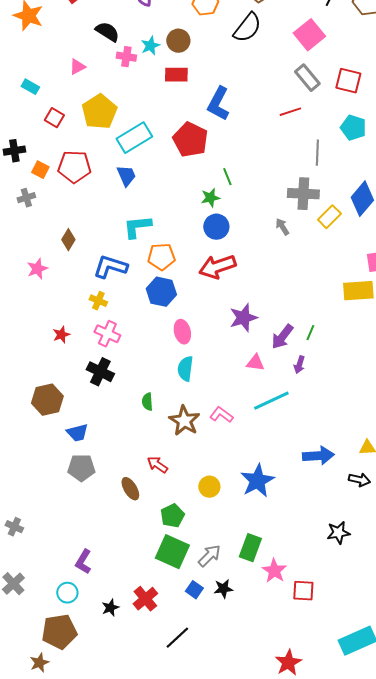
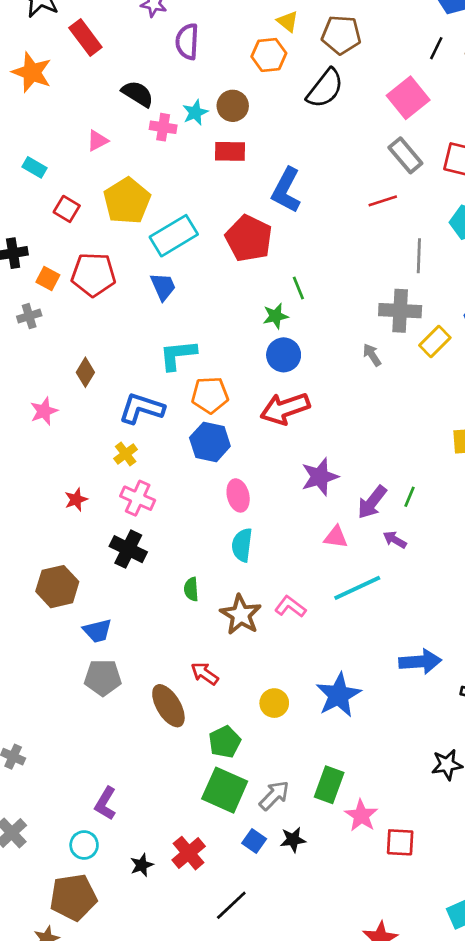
yellow cross: (98, 301) -> (126, 454), turned 30
purple arrow: (299, 365) -> (395, 540), turned 102
brown ellipse: (130, 489) -> (168, 706), size x1.4

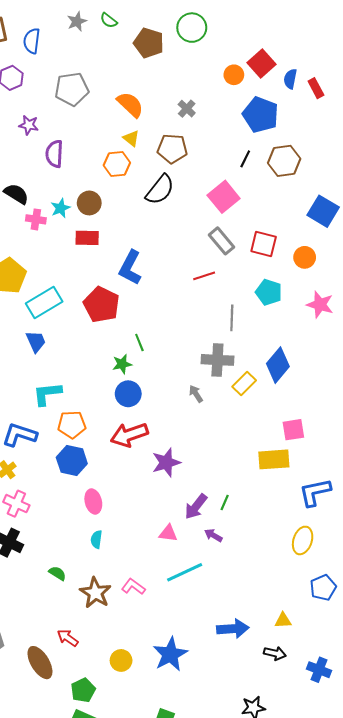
purple star: (320, 477) -> (166, 463), moved
cyan semicircle: (242, 545) -> (96, 539), size x0.7
green semicircle: (191, 589) -> (57, 573), turned 126

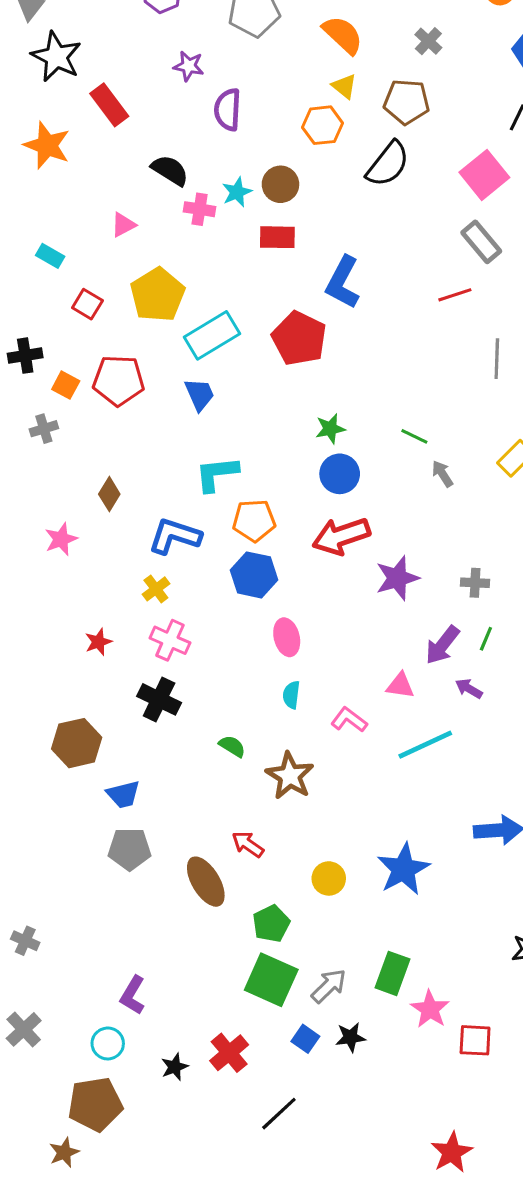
green line: (139, 342) -> (414, 436), moved, turned -42
gray cross: (217, 360) -> (475, 583), moved, size x0.6
pink L-shape: (133, 587) -> (349, 720), moved

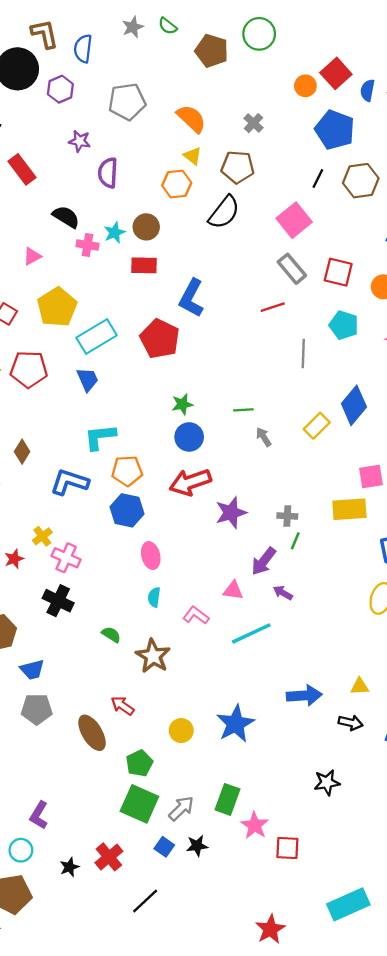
green line: (414, 436) -> (243, 410), turned -30
yellow cross: (156, 589) -> (42, 536), moved
green line: (486, 639) -> (295, 541), moved

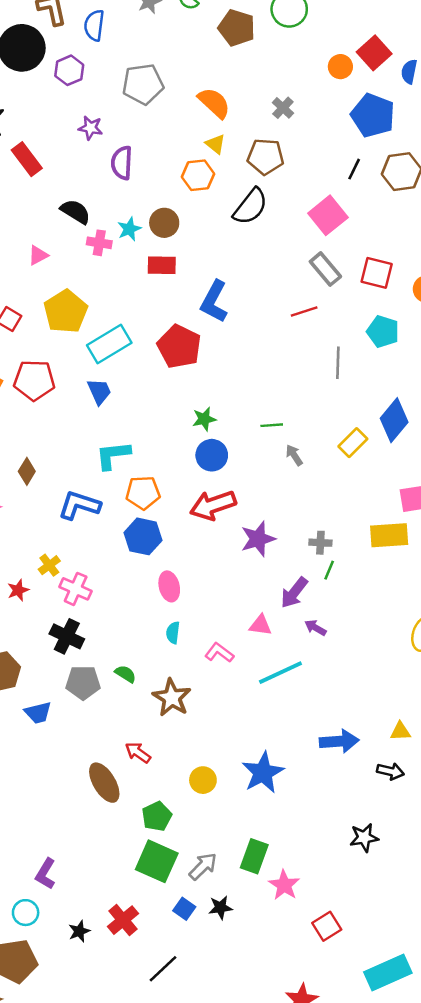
gray pentagon: (37, 709) -> (83, 683), moved
red square: (287, 848) -> (327, 926), moved, turned -35

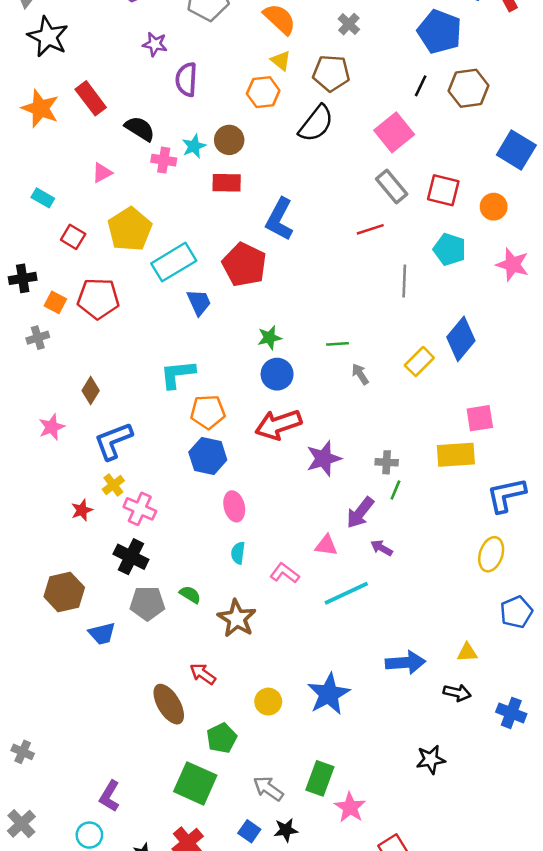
red rectangle: (27, 159) -> (91, 98), moved
blue trapezoid: (99, 391) -> (199, 302), moved
blue L-shape: (79, 505) -> (113, 441), moved, turned -39
green square: (157, 861) -> (195, 783), moved
gray arrow: (203, 866) -> (268, 788), turned -100

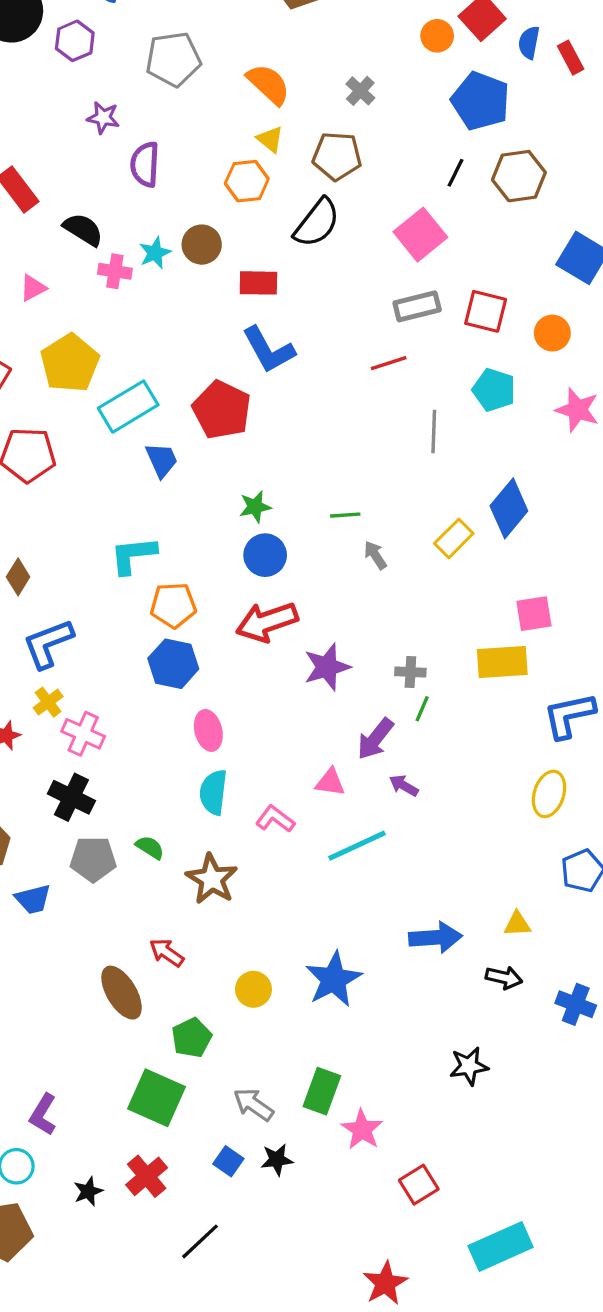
red rectangle: (227, 183) -> (258, 283), moved
gray rectangle: (392, 187) -> (417, 306), turned -64
blue L-shape: (280, 219) -> (268, 350), turned -57
cyan semicircle: (238, 553) -> (213, 792), size x1.5

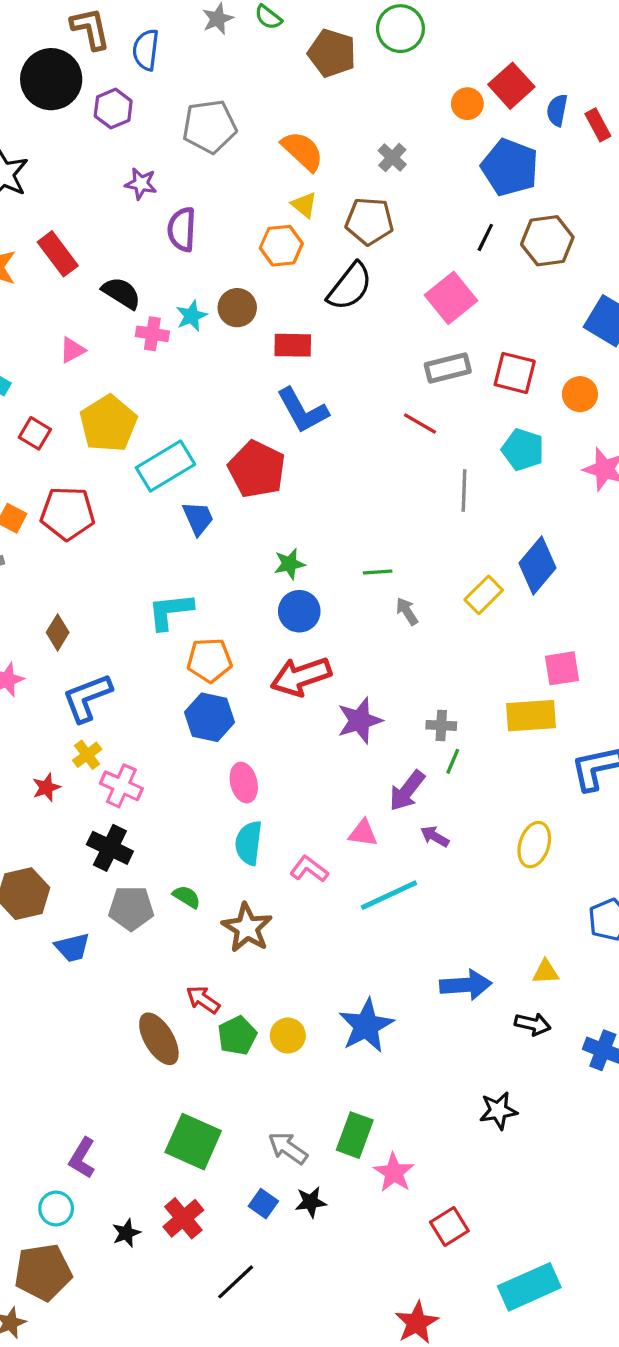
red line: (389, 363) -> (420, 424), turned 48
yellow ellipse: (549, 794) -> (534, 845), moved
green pentagon: (192, 1038) -> (237, 1036), moved

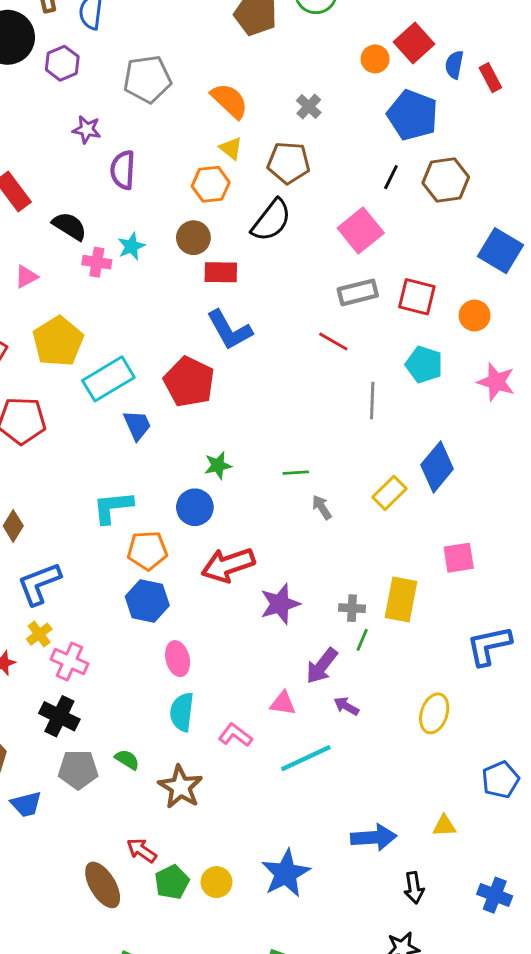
brown circle: (237, 308) -> (193, 238), moved
blue circle: (299, 611) -> (195, 507), moved
yellow rectangle: (531, 716) -> (401, 600), moved, turned -75
black arrow: (533, 1024) -> (414, 888), moved, turned 68

